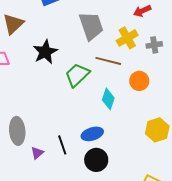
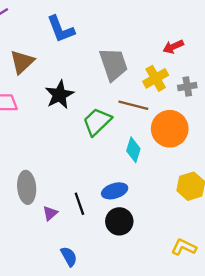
orange circle: (139, 81) -> (170, 129), size x1.6

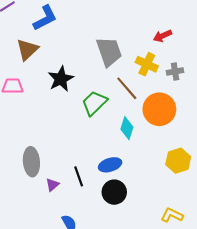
blue L-shape: (61, 29) -> (45, 18), moved, turned -96
yellow cross: (156, 78) -> (147, 64), turned -35
brown line: (133, 105) -> (127, 88), turned 35

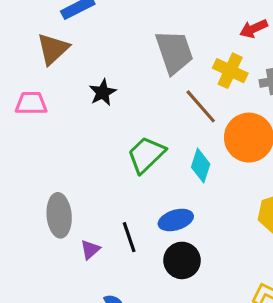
black star: (61, 79) -> (103, 92), size x0.7
green trapezoid: (94, 103) -> (146, 155), moved

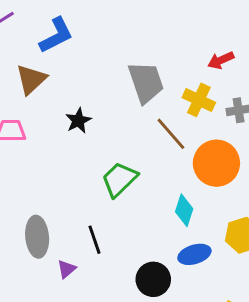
cyan diamond: (201, 166) -> (184, 210), moved
blue ellipse: (176, 220) -> (194, 254), moved
black line: (129, 237) -> (94, 240), moved

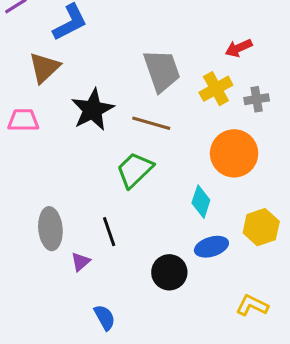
yellow cross: (199, 100) -> (216, 89), turned 36
black star: (78, 121) -> (93, 110), size x1.6
brown line: (171, 134) -> (151, 123), moved, turned -33

